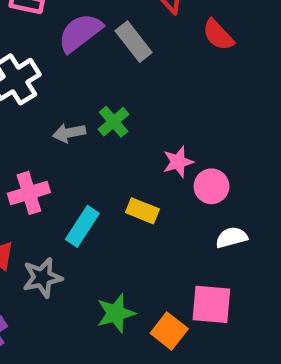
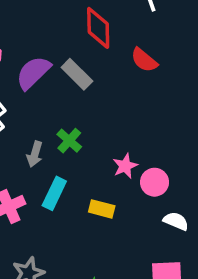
gray arrow: (69, 133) -> (35, 154), turned -55
cyan rectangle: (82, 226) -> (54, 193), moved
white semicircle: (232, 238) -> (176, 221), turned 45

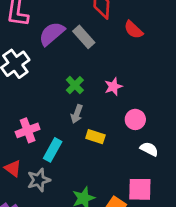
gray arrow: (35, 154) -> (77, 114), moved
pink star: (125, 166) -> (113, 87), moved
cyan rectangle: (54, 193) -> (53, 150), moved

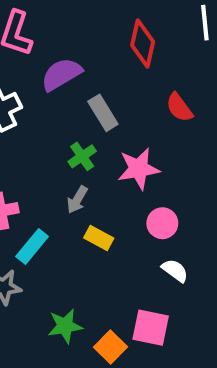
red semicircle: (133, 30) -> (179, 107), moved
gray rectangle: (84, 37) -> (103, 113), moved
pink star: (113, 87) -> (139, 169), size x1.5

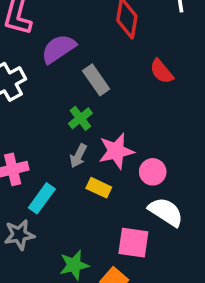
pink star: (139, 169) -> (116, 151), moved
white semicircle: (175, 271) -> (166, 212), size x1.5
pink square: (151, 328) -> (133, 243), moved

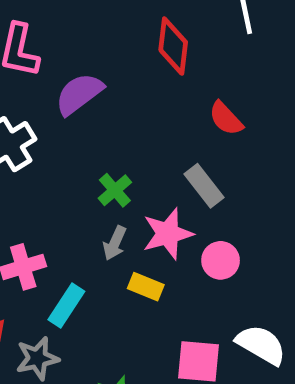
gray rectangle: (96, 80) -> (204, 186), moved
white semicircle: (166, 212) -> (261, 345), moved

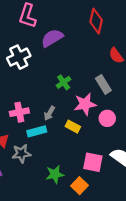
gray arrow: (115, 243) -> (49, 113), moved
cyan rectangle: (66, 306) -> (37, 131), turned 36

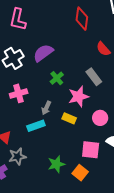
purple semicircle: (52, 38) -> (43, 53), moved
pink cross: (19, 112) -> (19, 93), moved
pink circle: (107, 118) -> (100, 118), moved
gray star: (21, 153) -> (17, 156), moved

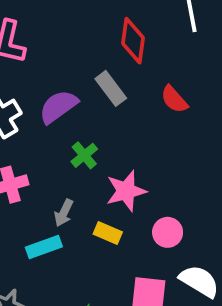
gray rectangle: (94, 77) -> (111, 88), moved

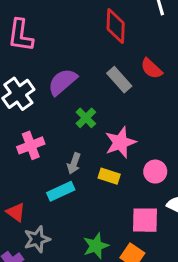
gray rectangle: (111, 88) -> (119, 80), moved

